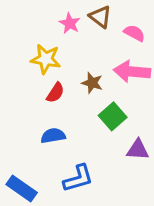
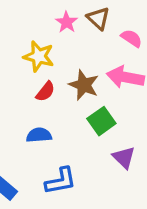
brown star: (92, 83) -> (84, 85), size x1.4
purple triangle: (138, 150) -> (124, 157), turned 35

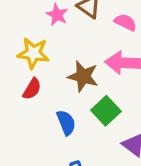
red semicircle: (45, 91) -> (32, 89), moved
blue semicircle: (39, 135) -> (66, 123), moved, turned 80

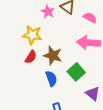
brown star: (83, 76) -> (53, 56), moved

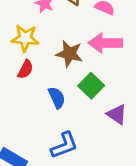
brown star: (53, 56) -> (69, 54), moved

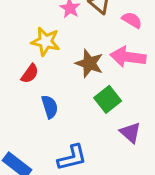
red semicircle: (25, 69) -> (30, 74), moved
blue semicircle: (57, 98) -> (50, 107), moved

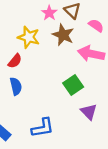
brown star: (89, 63) -> (63, 35), moved
blue semicircle: (50, 107) -> (16, 86), moved

